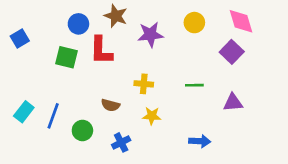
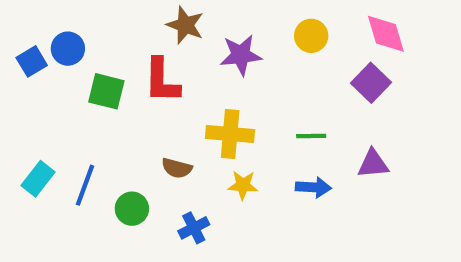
blue circle: (78, 24) -> (68, 49), moved
yellow cross: (144, 84) -> (230, 134), size x1.5
blue arrow: (200, 141) -> (313, 187), moved

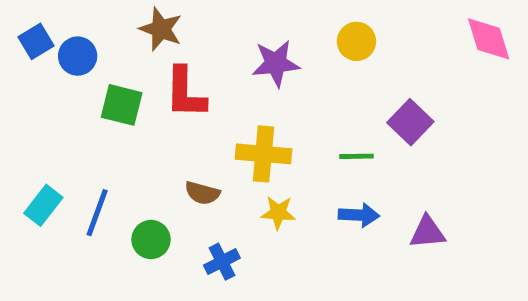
brown star: (185, 25) -> (161, 29), moved
pink diamond: (386, 34) -> (489, 39), moved
blue square: (32, 61) -> (36, 41), moved
purple square: (371, 83) -> (410, 122), moved
purple triangle: (373, 164) -> (427, 232), moved

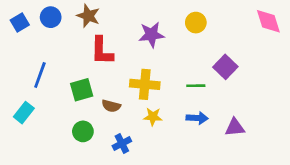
blue circle: (78, 56) -> (51, 17), moved
green square: (122, 105) -> (82, 90), moved, turned -30
blue line: (97, 213) -> (40, 75), moved

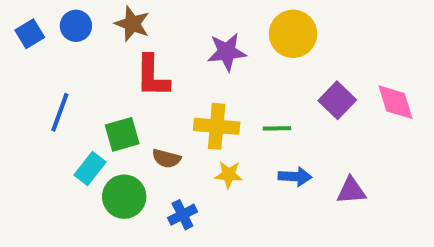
pink diamond: (268, 21) -> (396, 102), moved
yellow circle: (196, 23) -> (293, 34), size x1.5
green line: (196, 86) -> (277, 128), moved
cyan rectangle: (24, 113) -> (90, 169), moved
green circle: (83, 131) -> (124, 197), size x1.4

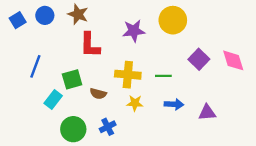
green circle: (124, 197) -> (73, 129), moved

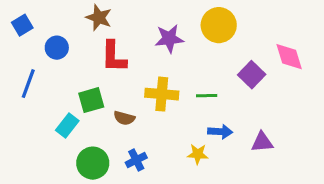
blue circle: (45, 15) -> (57, 48), moved
pink diamond: (233, 60) -> (289, 57), moved
blue line: (35, 66) -> (28, 84), moved
yellow star: (135, 103) -> (198, 154), moved

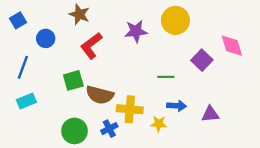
red L-shape: (114, 57) -> (91, 46), turned 52
yellow cross: (162, 94) -> (130, 109), moved
brown semicircle: (124, 118) -> (100, 95), size x1.6
cyan rectangle: (67, 126) -> (26, 101), moved, turned 30

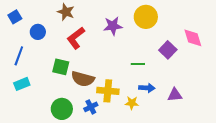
green square: (73, 80) -> (61, 67), turned 30

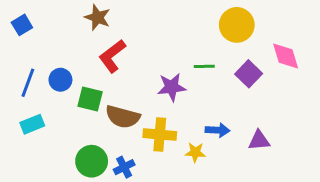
yellow circle: (146, 17) -> (237, 25), moved
purple star: (113, 26) -> (172, 87), moved
blue circle: (38, 32) -> (60, 80), moved
green line: (138, 64) -> (204, 66), moved
blue cross: (91, 107) -> (124, 167), moved

